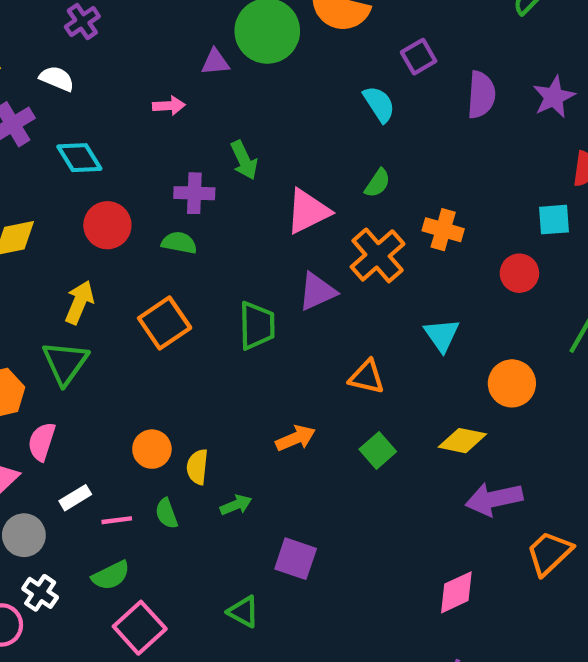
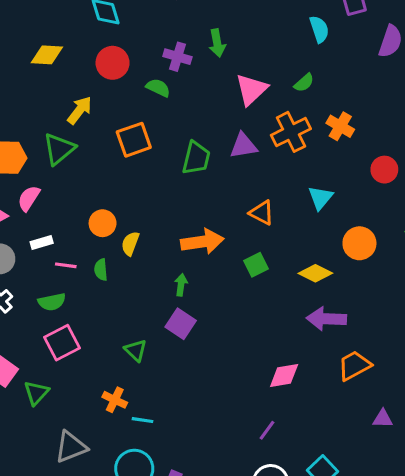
pink triangle: (308, 211) -> (251, 89), turned -32
orange arrow: (296, 438) -> (202, 242), size x1.5
green arrow: (236, 505) -> (181, 285), moved, turned -75

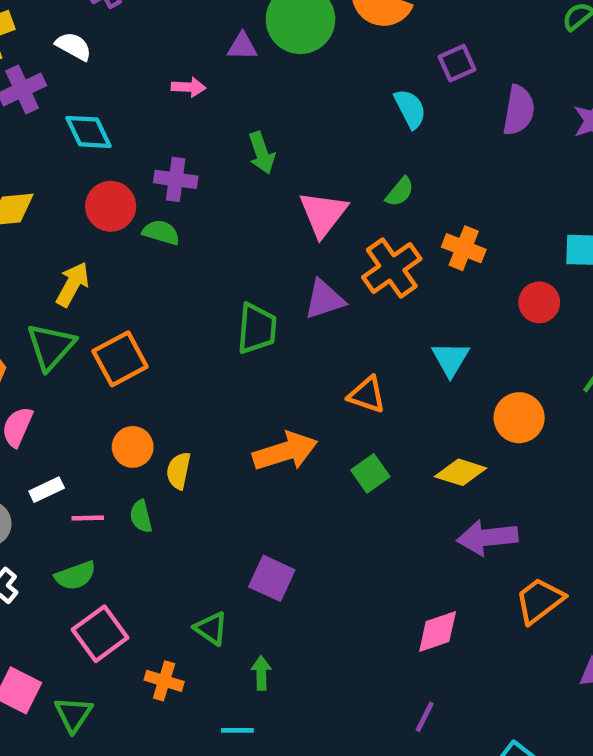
purple cross: (177, 57) -> (176, 179), moved
green semicircle: (158, 88) -> (161, 232), moved
orange square: (134, 140) -> (120, 359), moved
green arrow: (181, 285) -> (261, 673), moved
orange cross: (115, 400) -> (164, 681), moved

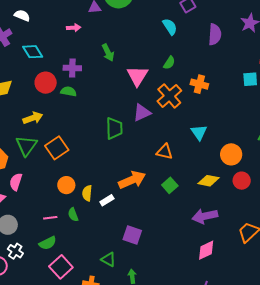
purple semicircle: (519, 110) -> (215, 34), moved
yellow arrow: (73, 284) -> (33, 118), turned 48
red circle: (539, 302) -> (242, 181), moved
white rectangle: (47, 490) -> (107, 200), moved
purple arrow: (487, 537) -> (205, 216), moved

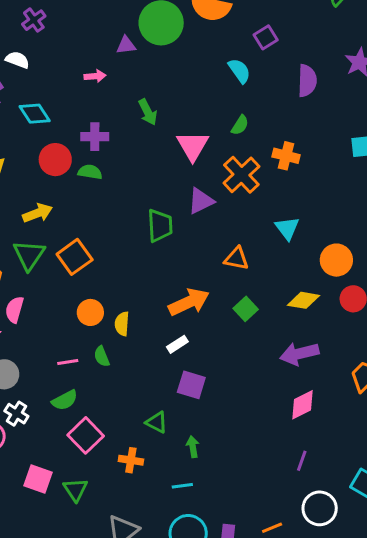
white rectangle: (107, 200) -> (177, 344), moved

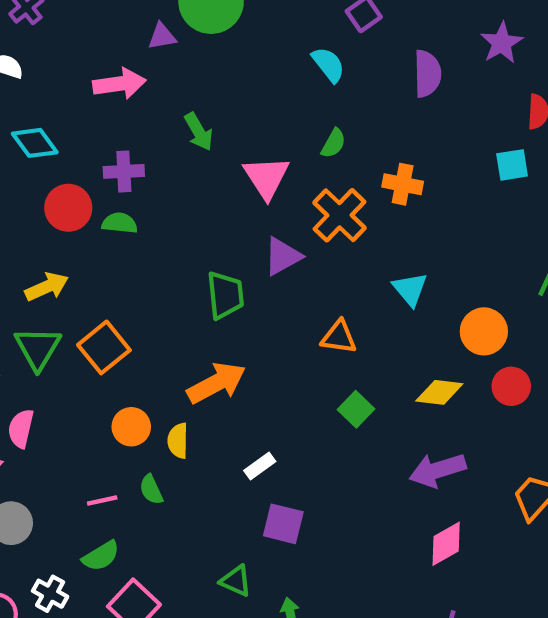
pink arrow: (95, 76) -> (119, 84), size x1.6
orange arrow: (189, 302) -> (216, 383), moved
white cross: (16, 414) -> (50, 594), moved

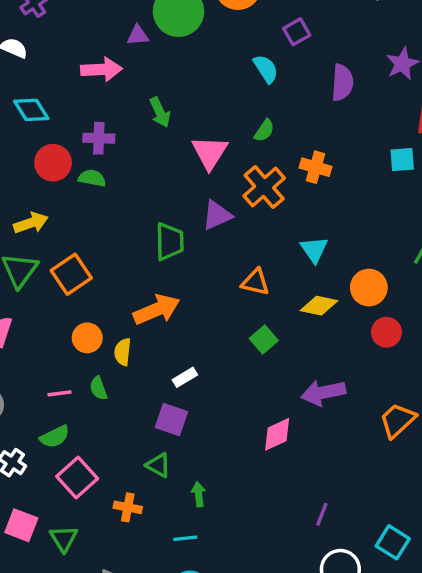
yellow diamond: (439, 392) -> (319, 306), moved
purple square: (283, 524) -> (171, 420), moved
pink diamond: (446, 544) -> (277, 434), moved

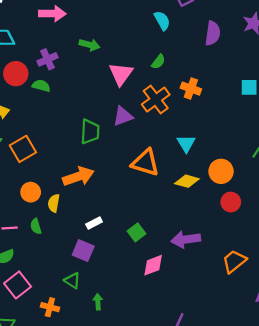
green arrow: (160, 112) -> (89, 45), turned -54
purple cross: (99, 138) -> (48, 59), turned -30
orange triangle: (255, 282) -> (145, 163), size x1.5
green square: (264, 340) -> (137, 232), moved

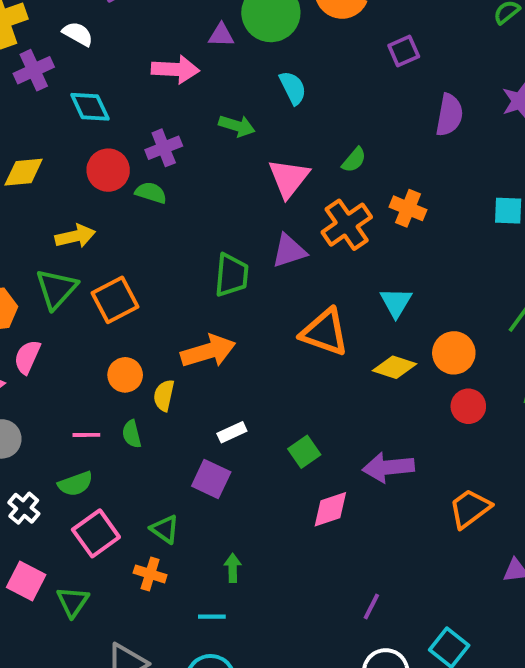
cyan semicircle: (162, 21) -> (293, 88), moved
green triangle: (72, 280) -> (165, 529), moved

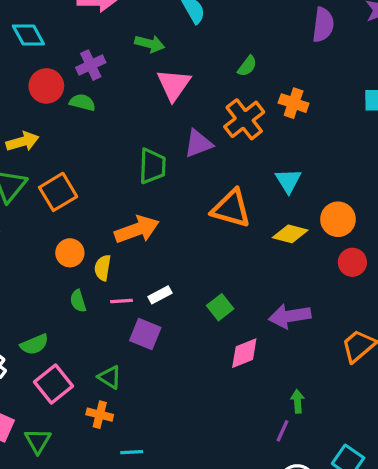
pink triangle: (289, 178) -> (174, 85), moved
pink line: (86, 435) -> (122, 301), moved
green arrow: (233, 568) -> (298, 401), moved
cyan line: (212, 617) -> (132, 452), moved

